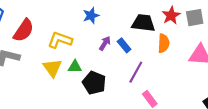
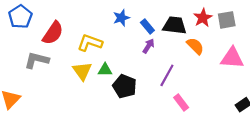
purple arrow: (105, 43) -> (149, 46), moved
orange semicircle: (164, 43) -> (195, 46), turned -48
blue rectangle: (124, 45) -> (147, 26), moved

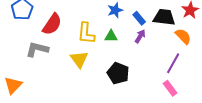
yellow L-shape: (90, 43) -> (86, 33), turned -105
green triangle: (105, 70) -> (111, 36), moved
purple line: (167, 75) -> (173, 63), moved

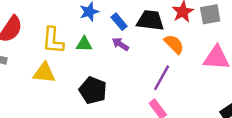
purple arrow: (140, 36) -> (120, 44), turned -88
yellow triangle: (79, 59) -> (44, 73), turned -48

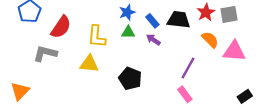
green triangle: (84, 44) -> (128, 32), moved
orange semicircle: (174, 44) -> (210, 40), moved

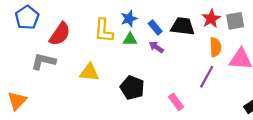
yellow L-shape: (97, 37) -> (104, 31), moved
orange semicircle: (210, 40) -> (215, 47), turned 42
purple line: (188, 68) -> (207, 77), moved
pink rectangle: (185, 94) -> (176, 102), moved

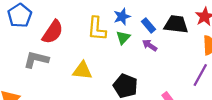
green triangle: (130, 39) -> (123, 38), turned -48

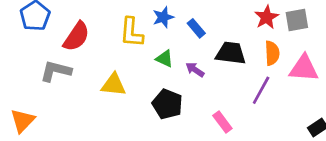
black trapezoid: (176, 24) -> (231, 53), moved
green triangle: (123, 38) -> (165, 59), moved, turned -48
purple arrow: (150, 45) -> (195, 70), moved

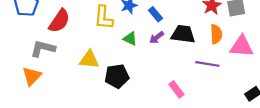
purple arrow: (195, 70) -> (157, 37), moved, turned -72
purple line: (261, 90) -> (207, 64), turned 70
black pentagon: (167, 104) -> (117, 76), moved, turned -30
orange triangle: (23, 121) -> (32, 76), moved

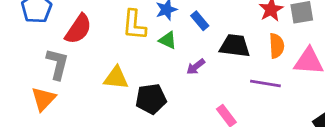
purple arrow: (157, 37) -> (196, 67), moved
green triangle: (130, 39) -> (168, 40), moved
gray L-shape: (43, 49) -> (57, 64), turned 90

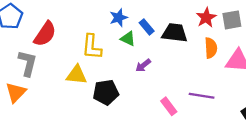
yellow L-shape: (134, 25) -> (92, 47), moved
green triangle: (168, 40) -> (128, 39), moved
black trapezoid: (235, 46) -> (175, 33), moved
purple line: (265, 83) -> (202, 96), moved

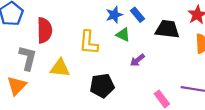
blue rectangle: (147, 27) -> (137, 15), moved
red semicircle: (45, 34) -> (44, 30), turned -35
yellow triangle: (77, 75) -> (60, 68), moved

